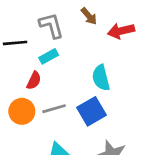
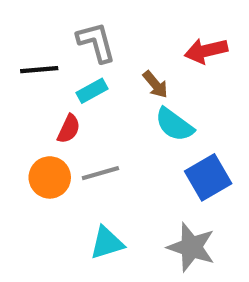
brown arrow: (89, 16) -> (155, 84), moved
cyan semicircle: (101, 78) -> (174, 125), turned -40
blue square: (92, 111) -> (208, 177), moved

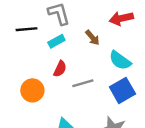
cyan semicircle: (174, 125) -> (120, 60), moved
red semicircle: (69, 129) -> (60, 69), moved
gray line: (100, 173) -> (83, 83), moved

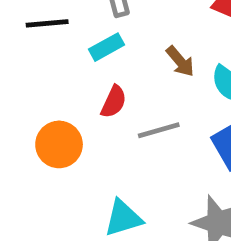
brown arrow: (92, 38) -> (180, 61), moved

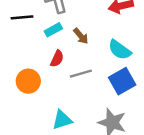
brown arrow: (180, 61) -> (81, 36), moved

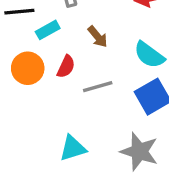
cyan rectangle: (53, 30) -> (48, 30), moved
orange circle: (28, 81) -> (28, 68), moved

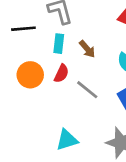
cyan rectangle: (48, 30) -> (59, 44), moved, turned -54
gray line: (98, 87) -> (87, 90), turned 55

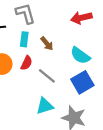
cyan triangle: (67, 140) -> (45, 106), moved

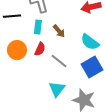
cyan triangle: (45, 106) -> (57, 89), turned -36

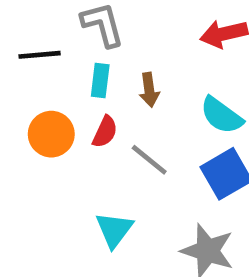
brown arrow: (59, 31) -> (149, 90), turned 32
cyan triangle: (57, 89) -> (114, 230), moved

